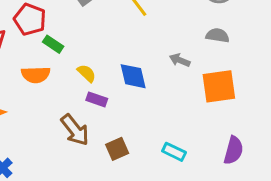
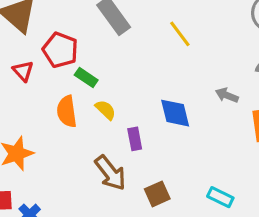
yellow semicircle: (87, 73) -> (106, 110), moved
orange semicircle: (36, 75) -> (67, 111), turned 84
purple rectangle: (97, 99) -> (135, 139), turned 60

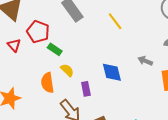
orange semicircle: (67, 111) -> (47, 83), moved

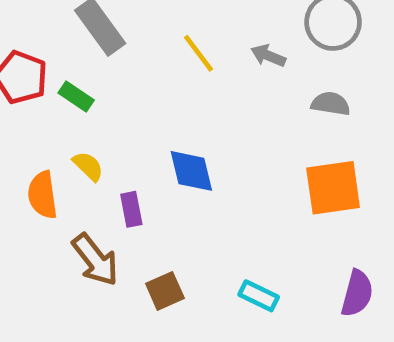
green rectangle: (55, 49) -> (76, 96), moved
gray arrow: (145, 61) -> (268, 56), moved

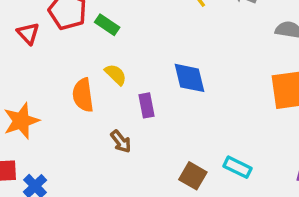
brown arrow: (95, 260) -> (121, 141), size x0.6
brown square: (165, 291) -> (193, 176), moved, turned -36

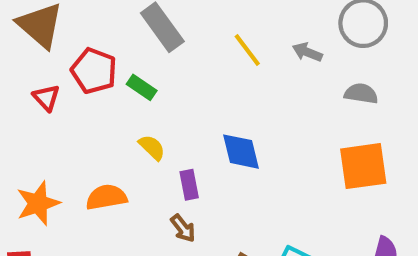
orange semicircle: (83, 95) -> (106, 197), moved, turned 88
brown arrow: (121, 141) -> (183, 228), moved

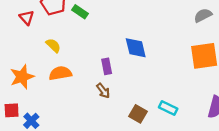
gray semicircle: (361, 94) -> (203, 15), turned -36
yellow semicircle: (152, 147) -> (53, 45), moved

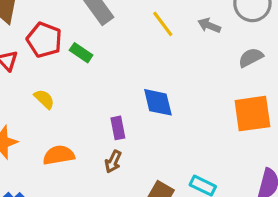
orange semicircle: (60, 73) -> (59, 155), moved
brown arrow: (103, 91) -> (113, 162), turned 63

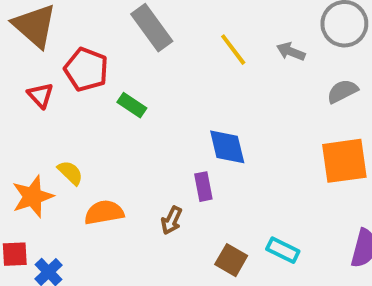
green rectangle: (81, 53) -> (132, 105), moved
yellow semicircle: (44, 99) -> (70, 173), moved
purple rectangle: (118, 128) -> (203, 187), moved

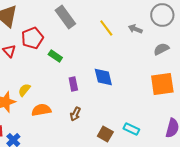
red pentagon: (86, 69) -> (32, 38), turned 30
yellow semicircle: (70, 173) -> (24, 90), turned -96
purple rectangle: (203, 187) -> (73, 84), moved

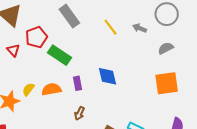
green rectangle: (55, 56) -> (59, 55), size x1.6
orange semicircle: (41, 110) -> (51, 89), moved

